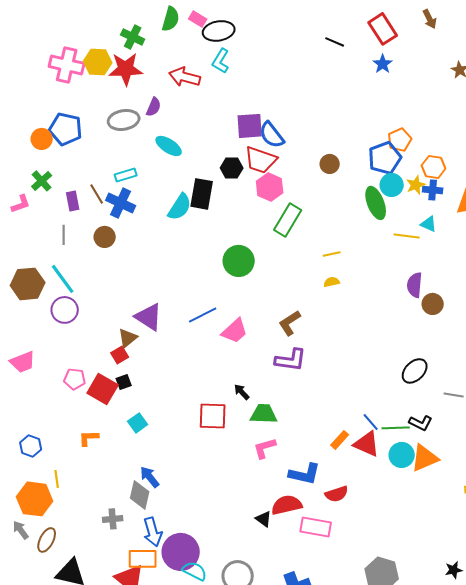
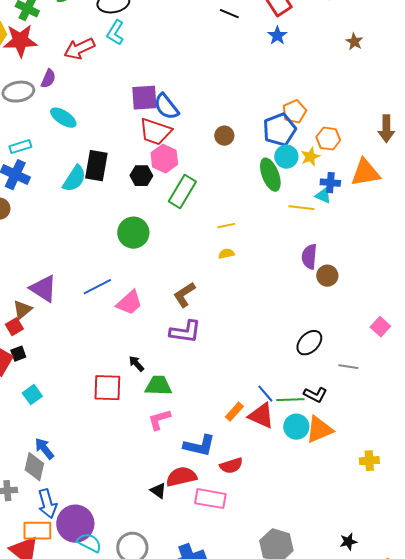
red arrow: (185, 77) -> (79, 49), turned -40
black hexagon: (232, 168) -> (141, 176), moved
blue cross: (433, 190) -> (330, 183), moved

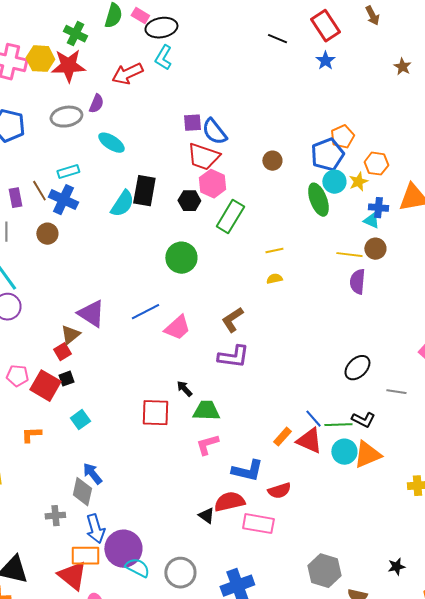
purple square: (144, 98) -> (192, 123), size x0.7
yellow line: (301, 208) -> (349, 255), moved
brown circle: (327, 276) -> (375, 249), moved

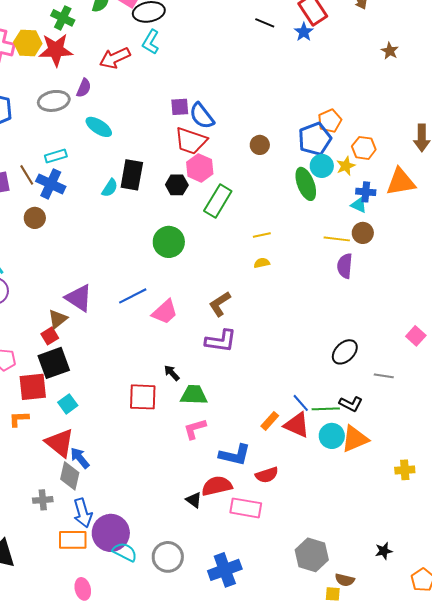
blue star: (325, 61) -> (304, 32), moved
cyan semicircle: (122, 204) -> (110, 188), size x0.7
black square: (66, 379) -> (54, 363), size x2.0
red square: (45, 386) -> (33, 387), moved, turned -36
red triangle: (72, 576) -> (60, 443), moved

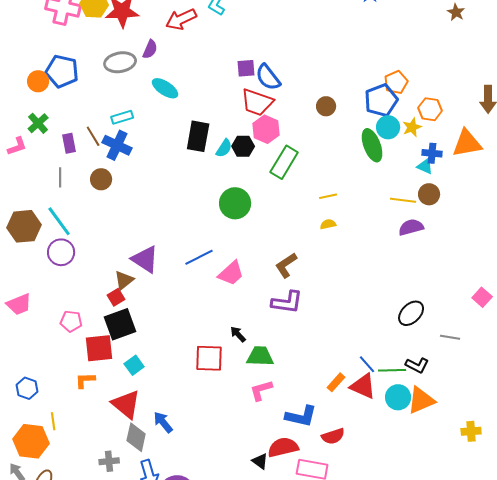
cyan semicircle: (110, 188) -> (224, 148), moved
purple semicircle: (345, 266) -> (411, 227), turned 70
blue arrow: (80, 458) -> (163, 422), moved

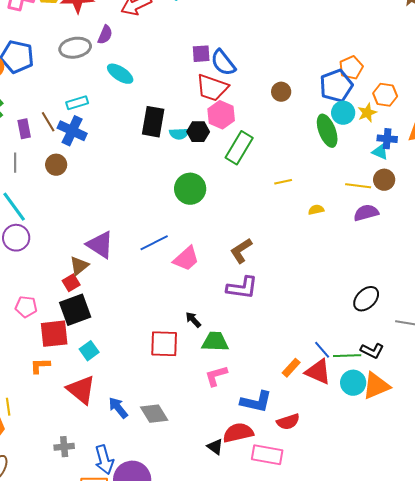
cyan semicircle: (224, 148) -> (179, 134), turned 54
yellow semicircle: (328, 224) -> (316, 210), moved
gray diamond: (136, 437) -> (154, 414), moved, turned -44

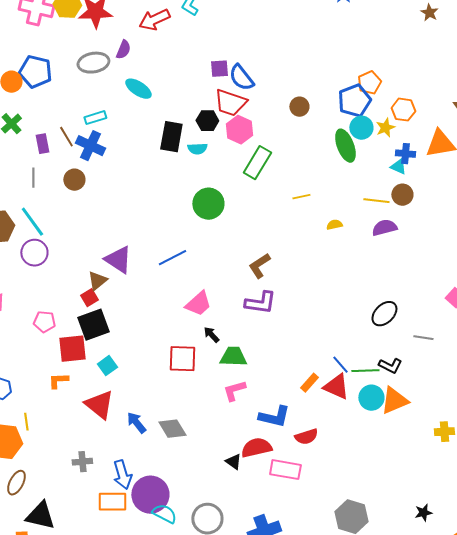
black hexagon: (198, 132) -> (207, 121), moved
pink trapezoid: (186, 259) -> (198, 304), moved

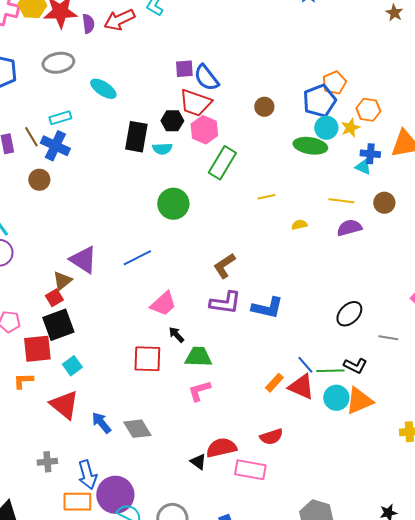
purple semicircle: (123, 50) -> (88, 24), moved, turned -30
green ellipse: (345, 146) -> (310, 146), turned -60
brown circle: (402, 195) -> (384, 203), moved
blue L-shape: (274, 417) -> (267, 308), moved

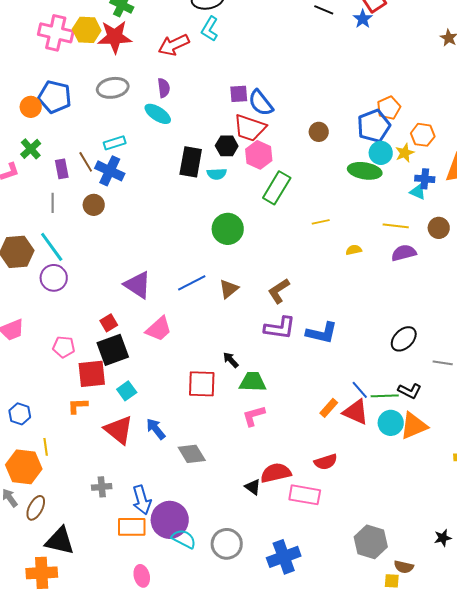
purple semicircle: (88, 24) -> (164, 88), moved
brown triangle: (62, 281) -> (229, 289), moved
pink trapezoid: (163, 304) -> (159, 329), moved
blue arrow: (101, 423) -> (156, 429), moved

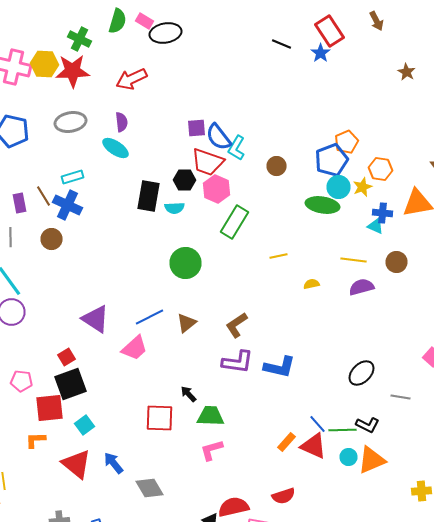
cyan L-shape: (210, 29) -> (236, 148), moved
pink trapezoid: (159, 329) -> (134, 348), moved
cyan circle: (391, 423) -> (348, 457), size x0.7

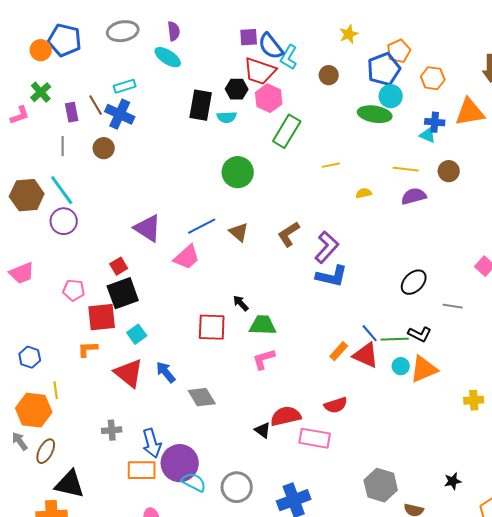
yellow star: (362, 187) -> (349, 34), moved
brown triangle: (186, 323) -> (239, 232), turned -40
purple L-shape: (238, 362) -> (327, 247), moved, turned -56

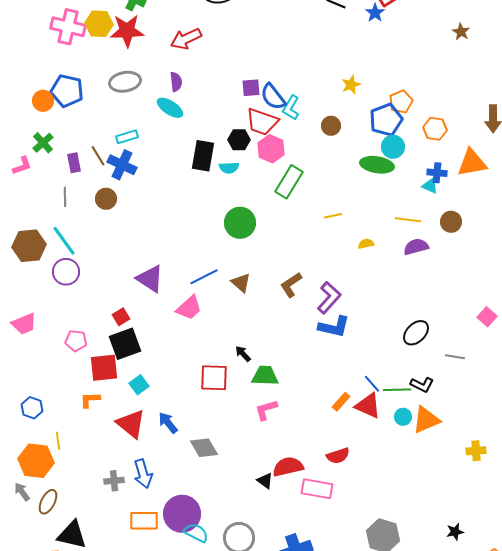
blue arrow: (152, 443) -> (143, 474), moved

